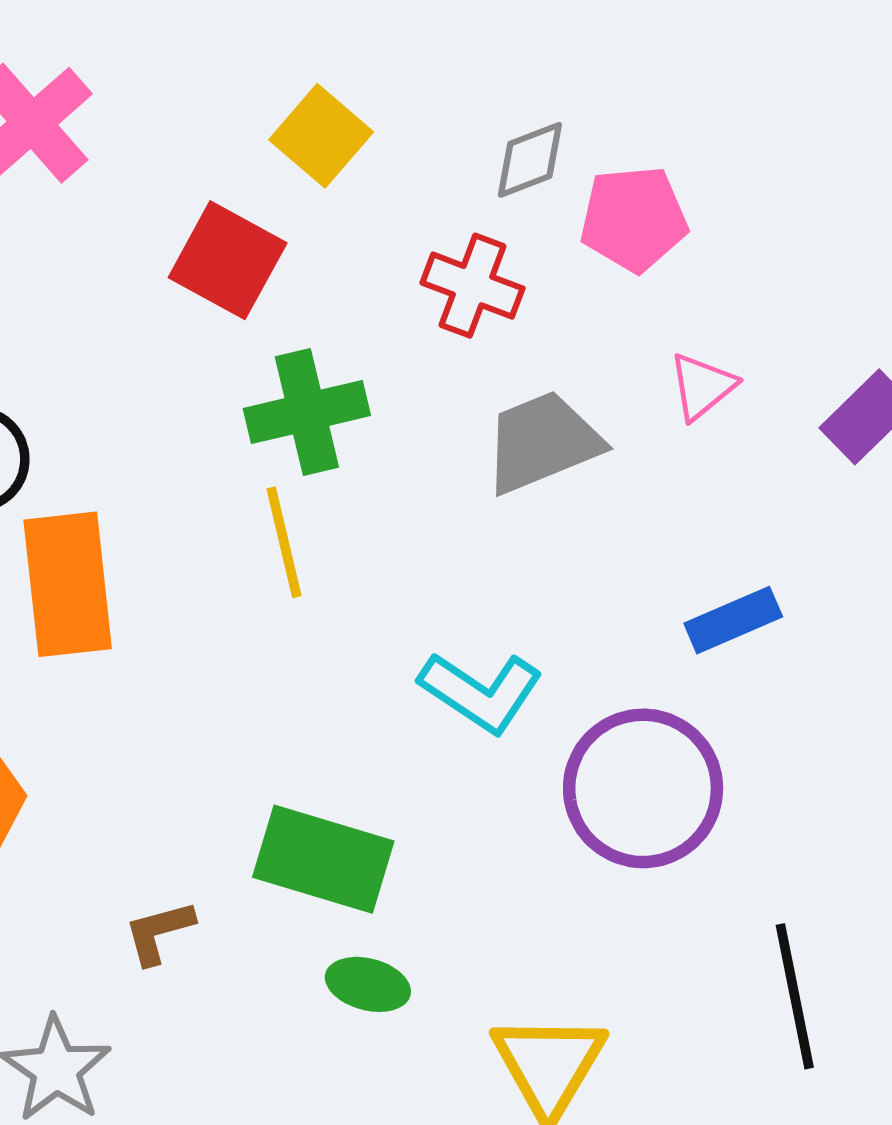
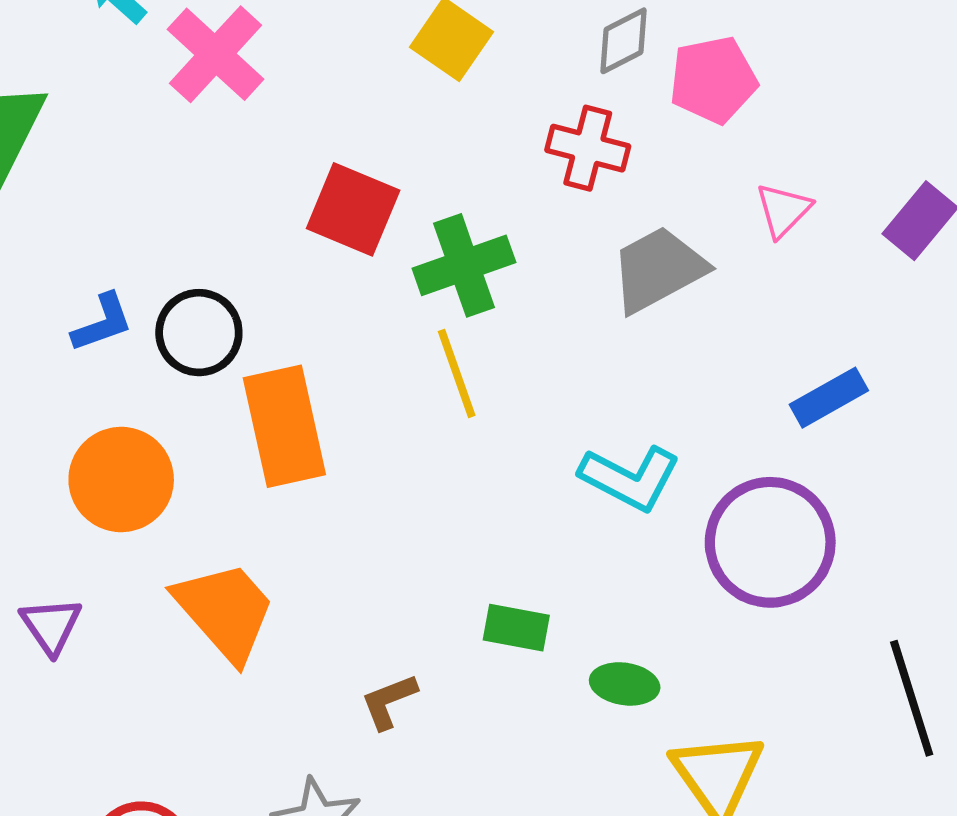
red square: (228, 260) -> (353, 209), moved
green rectangle: (323, 859) -> (516, 628), size x0.6
green ellipse: (368, 984) -> (625, 684), moved

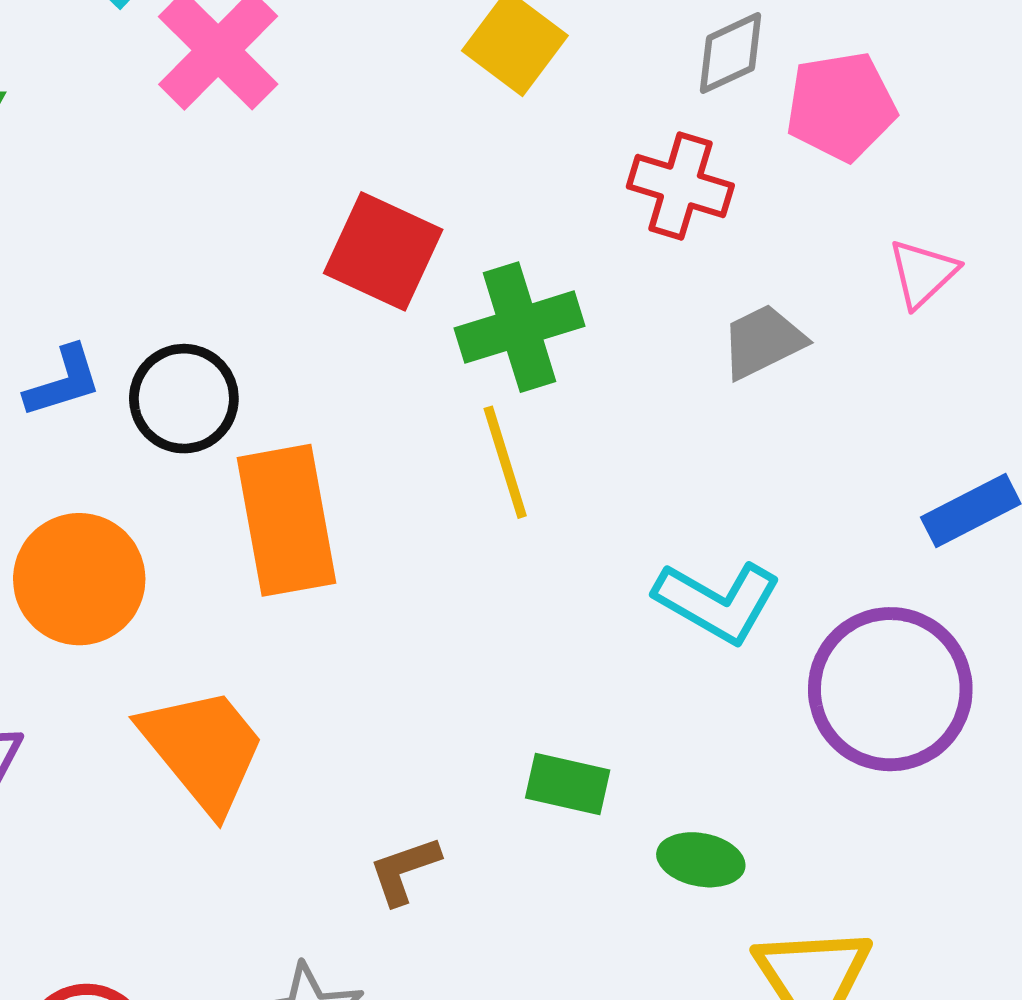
gray trapezoid: (658, 269) -> (763, 342), size x0.7

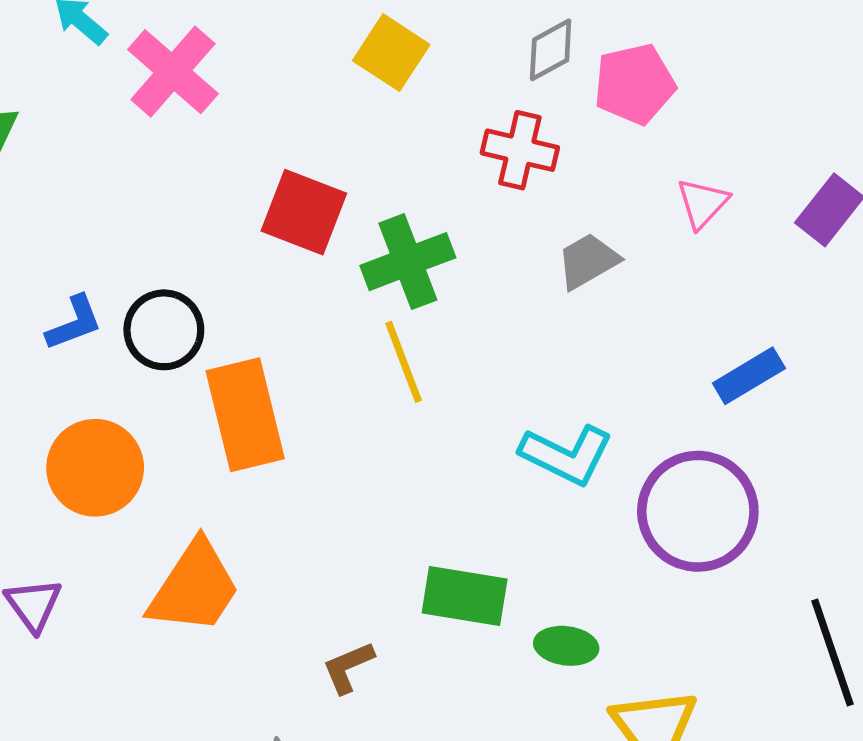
orange trapezoid: (203, 749) -> (194, 587), turned 76
green rectangle: (568, 784) -> (465, 596), size x1.4

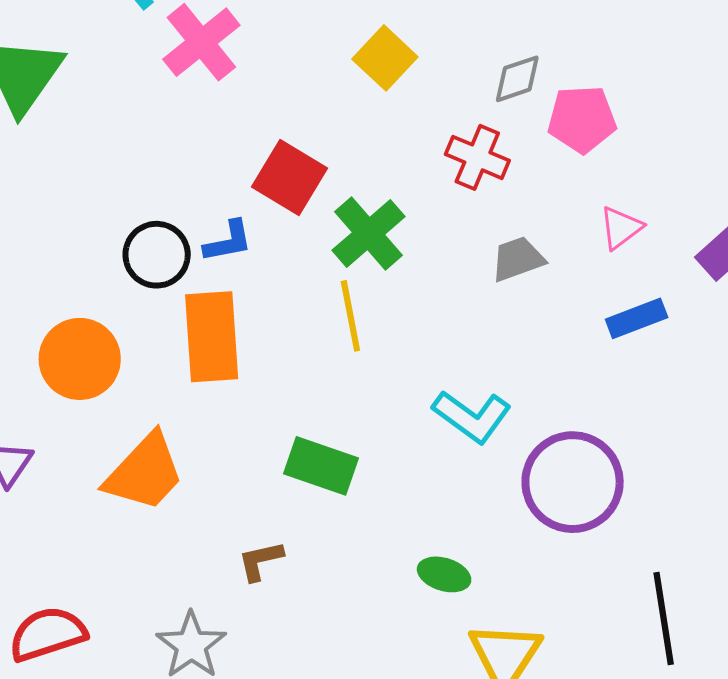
green cross: (408, 262) -> (368, 233), turned -30
blue L-shape: (74, 323) -> (228, 241), moved
blue rectangle: (749, 376) -> (637, 318), moved
green rectangle: (465, 596) -> (321, 466), moved

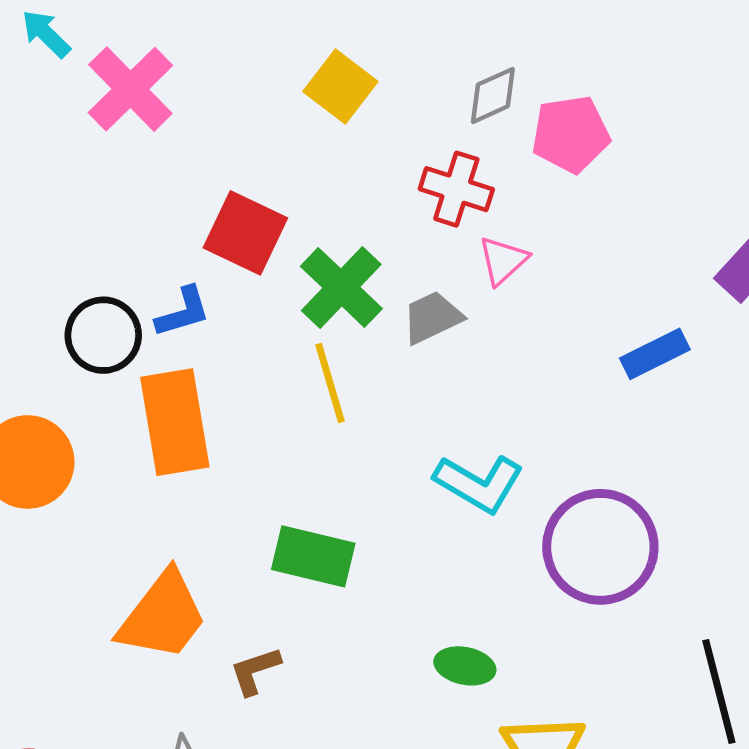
pink triangle: (621, 228) -> (503, 260), moved
gray trapezoid: (518, 259) -> (432, 317), moved
orange trapezoid: (145, 472) -> (163, 616), moved

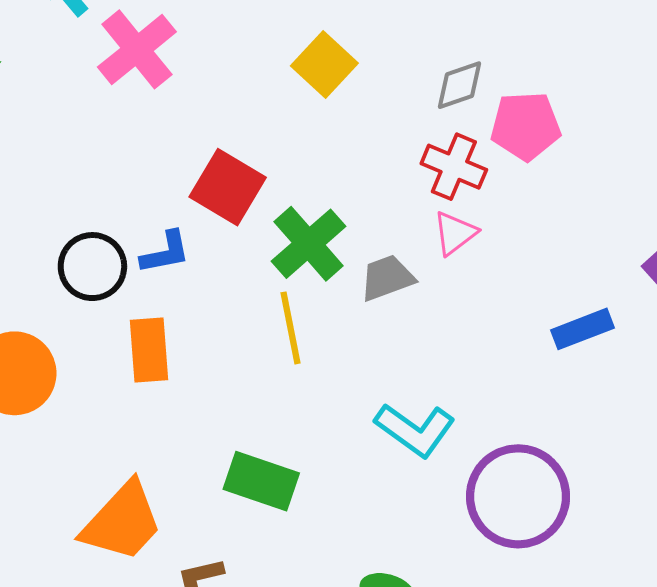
red cross: (456, 189) -> (454, 167), moved
orange rectangle: (175, 422) -> (149, 350), size x0.7

